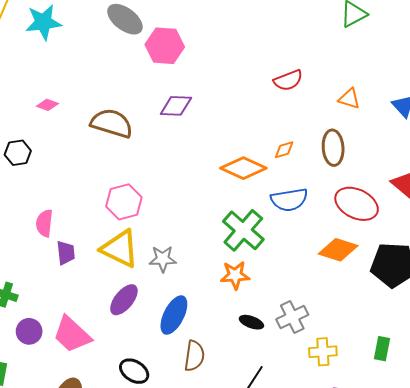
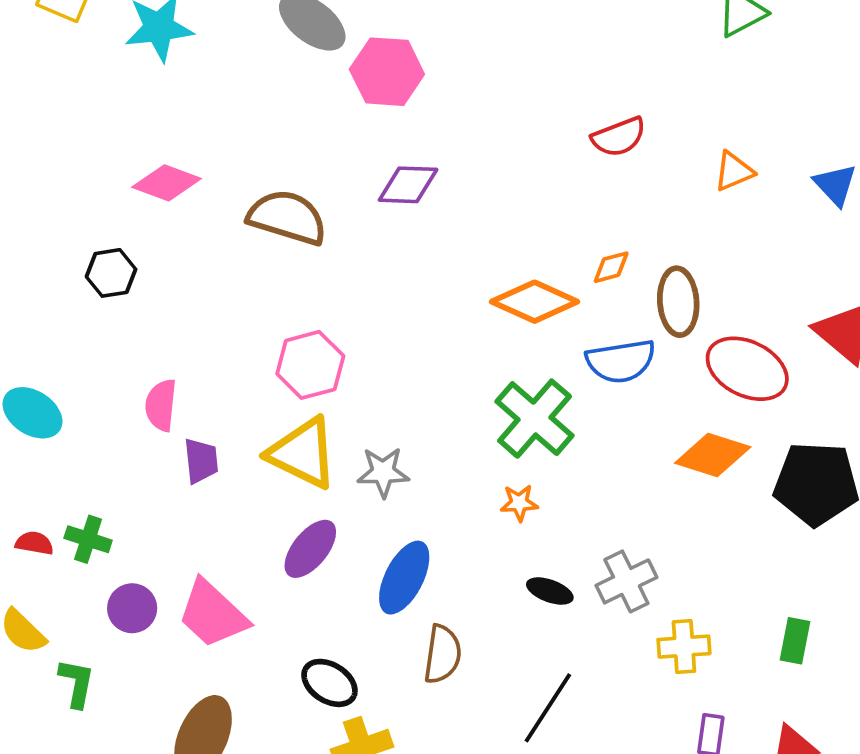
orange triangle: (349, 99) -> (734, 171), turned -40
pink diamond: (47, 105) -> (167, 183), size x1.6
brown ellipse: (333, 148) -> (678, 302), moved
orange star: (235, 275) -> (519, 503), size x0.7

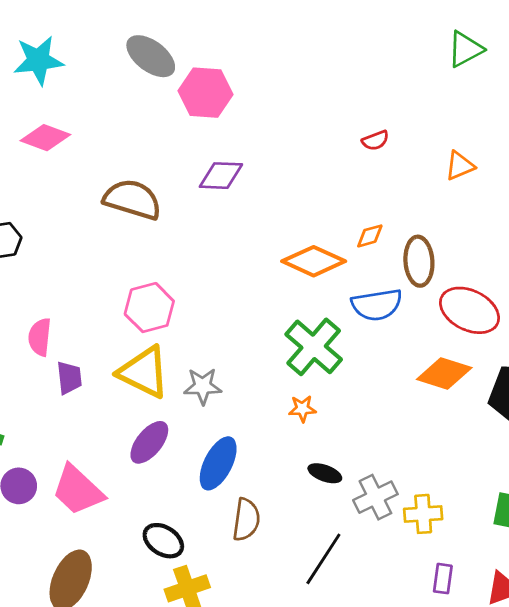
red semicircle: (619, 137) -> (375, 140), size x0.7
pink diamond: (167, 183) -> (45, 138), moved
gray cross: (626, 581) -> (375, 497), moved

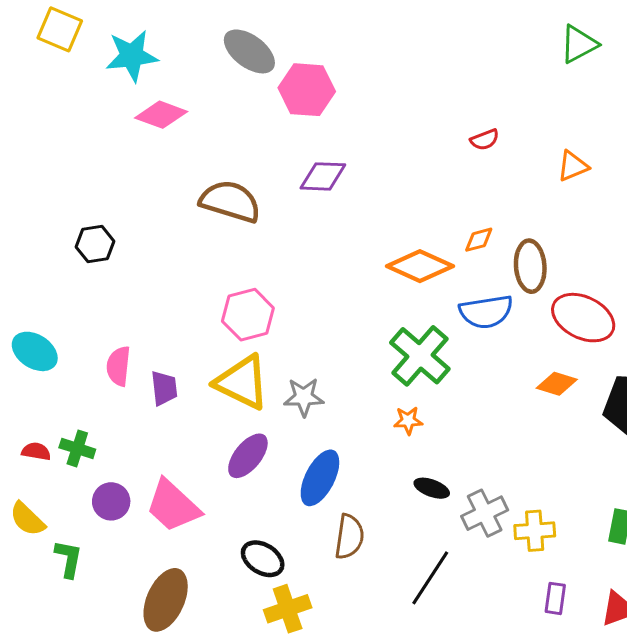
pink diamond: (45, 138) -> (161, 115), moved
pink semicircle: (40, 337) -> (119, 366), moved
orange diamond: (444, 374) -> (557, 384), size x0.7

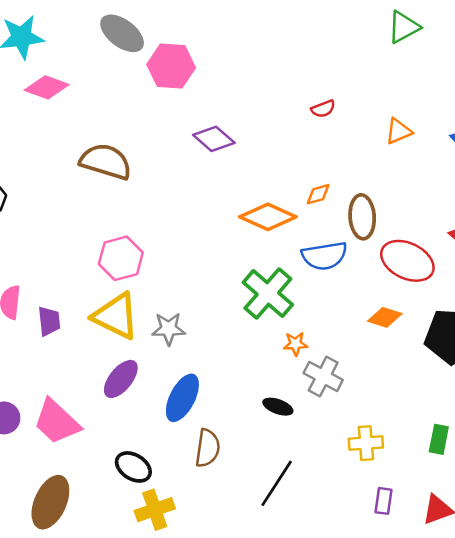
purple diamond: (323, 176) -> (214, 139), moved, turned 39
orange star: (408, 421) -> (296, 344), moved
gray cross: (485, 513) -> (323, 376), moved, turned -36

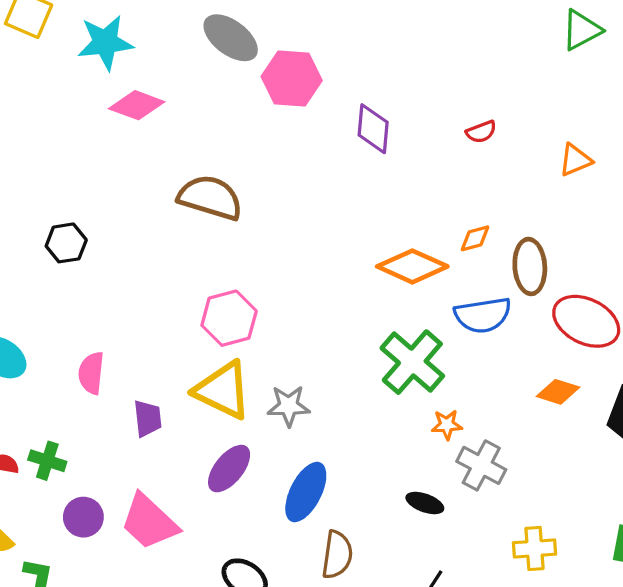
purple diamond: (214, 139) -> (373, 129), moved, turned 54
purple trapezoid: (49, 321) -> (148, 418), moved

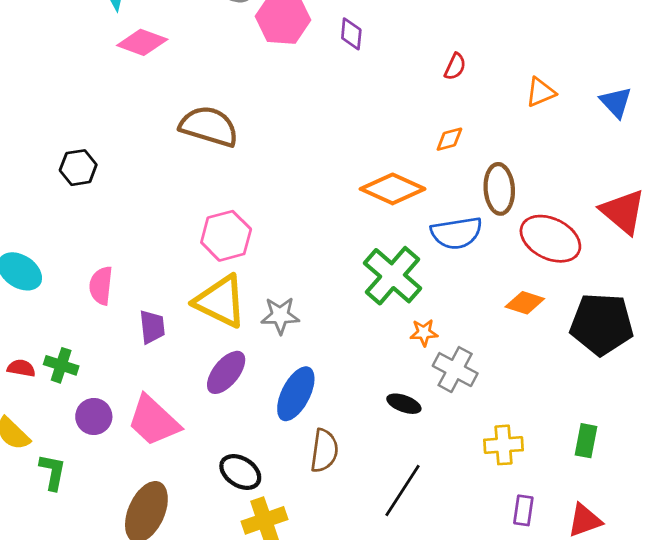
purple diamond: (373, 129) -> (351, 34), moved, size x0.7
red semicircle: (481, 132) -> (455, 67), turned -44
orange diamond: (475, 238) -> (449, 139), moved

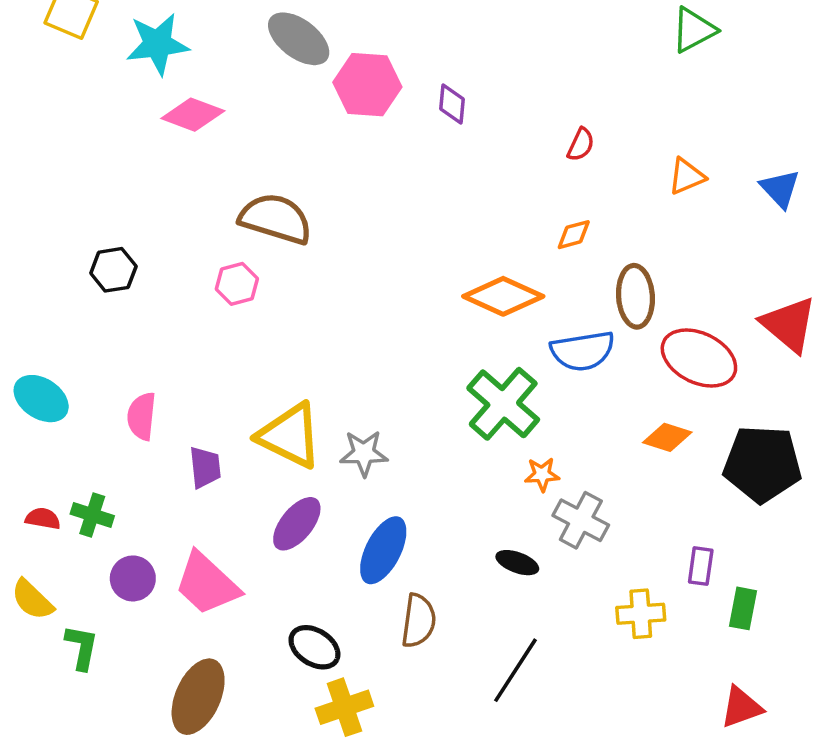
pink hexagon: (226, 236) -> (237, 284), moved, size x0.7
purple rectangle: (523, 510) -> (701, 566), moved

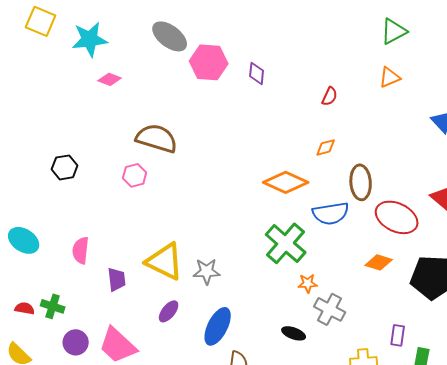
pink diamond: (193, 115) -> (110, 79), size x0.7
orange triangle: (687, 176) -> (390, 77), moved
purple ellipse: (297, 524) -> (169, 311), size x0.7

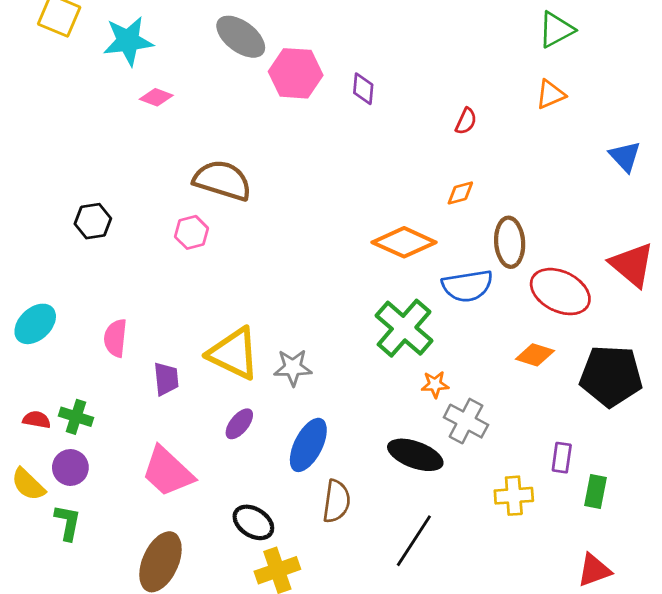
cyan ellipse: (24, 240) -> (35, 324), turned -76
black ellipse: (294, 333) -> (415, 455), size x1.6
purple circle: (76, 342) -> (70, 467), moved

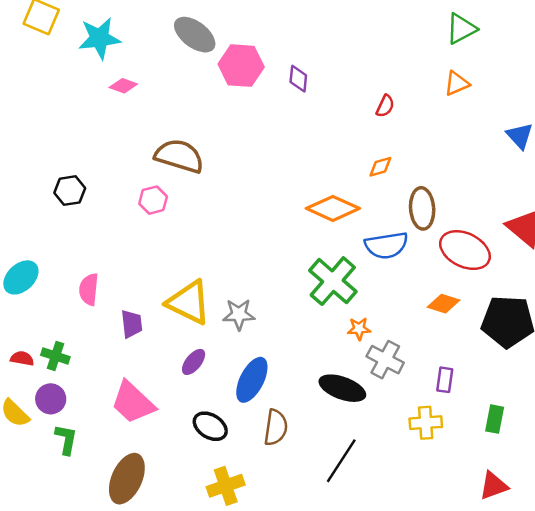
purple rectangle: (562, 458) -> (445, 380), moved
green L-shape: (68, 522) -> (66, 439), moved
black ellipse: (253, 522) -> (210, 426), moved

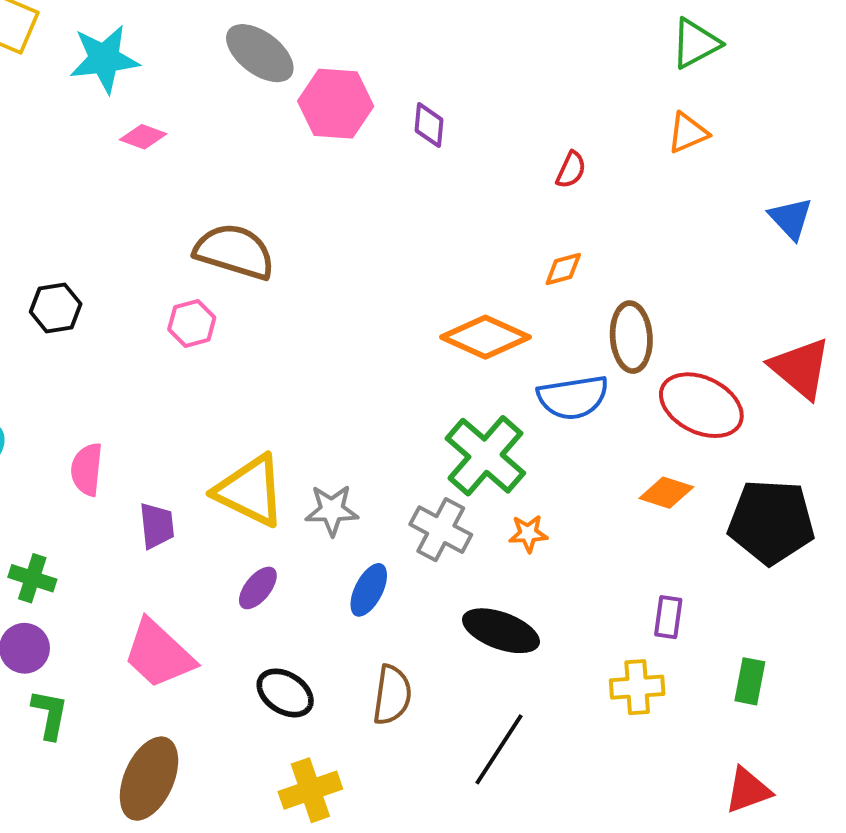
gray cross: (385, 360) -> (441, 530), moved
blue ellipse: (252, 380) -> (369, 590), moved, size x0.7

